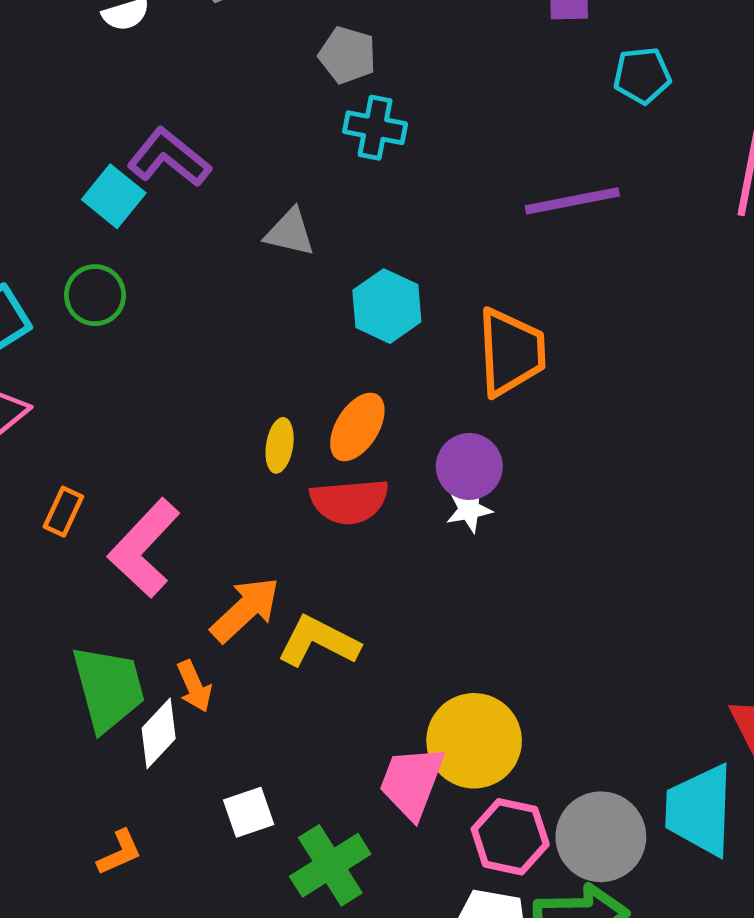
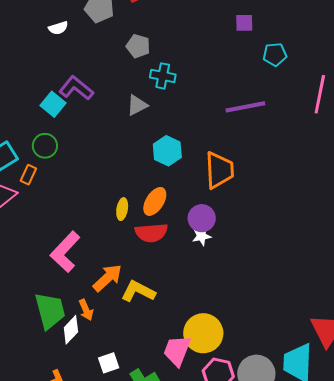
gray pentagon: (347, 55) -> (138, 46), moved
gray triangle: (290, 232) -> (137, 105), moved, turned -40
orange rectangle: (63, 512) -> (28, 175), moved

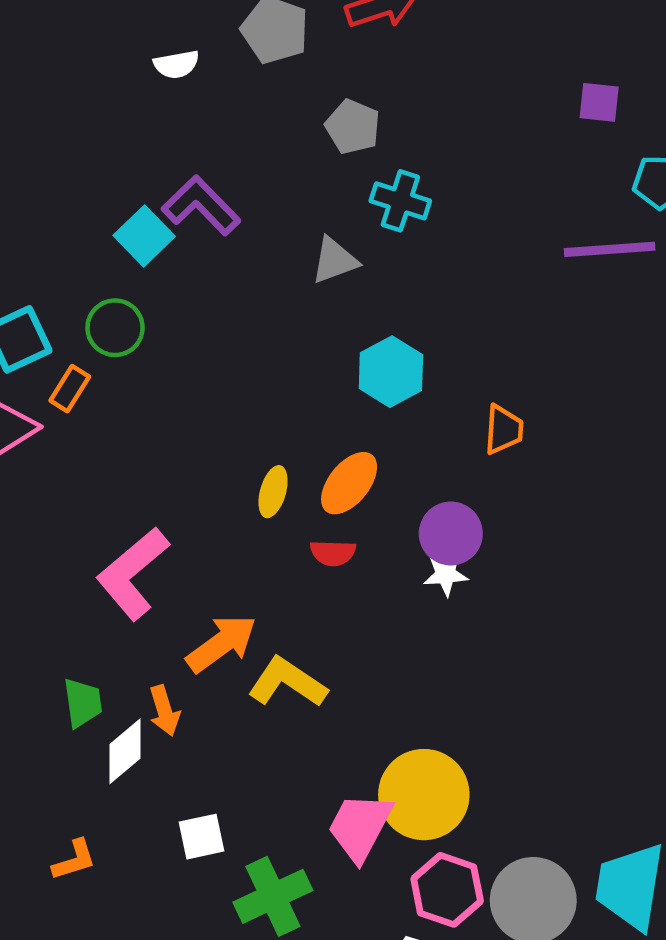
purple line: (245, 107) -> (610, 249), moved
orange trapezoid: (219, 170) -> (504, 430), size x0.6
red semicircle: (151, 233) -> (333, 553), size x0.6
green trapezoid: (50, 311) -> (83, 703), size x0.6

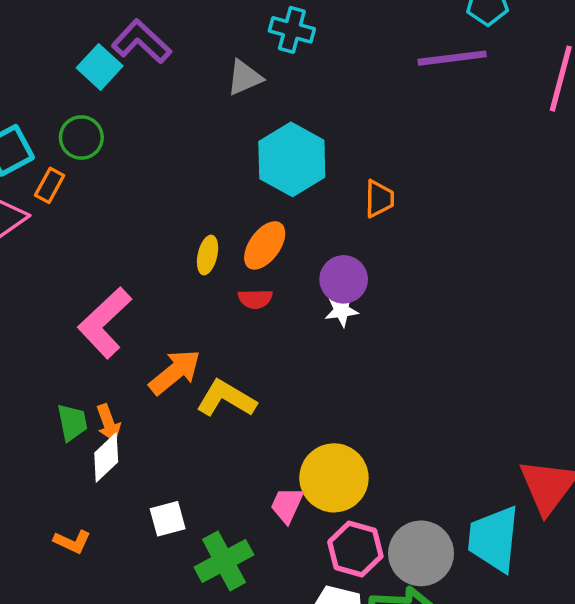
cyan hexagon: (391, 372) -> (292, 159), size x1.4
orange arrow: (164, 711) -> (108, 423), moved
pink trapezoid: (360, 827) -> (287, 505), size x0.7
orange L-shape: (74, 860) -> (72, 542), turned 45

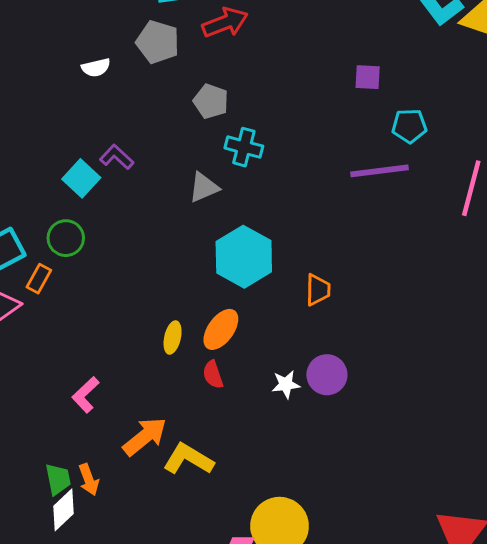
purple L-shape: (141, 42) -> (117, 157), size x0.7
purple circle: (344, 279) -> (327, 375), moved
red semicircle: (255, 299) -> (213, 375), turned 72
pink L-shape: (105, 323) -> (86, 395), size x0.6
white diamond: (106, 457) -> (63, 510), moved

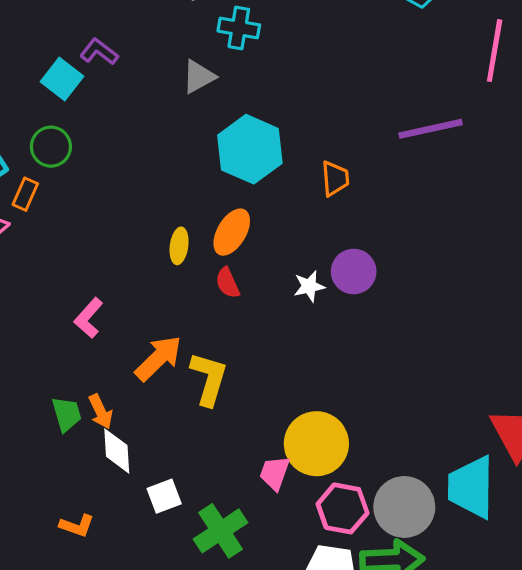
purple line: (379, 171) -> (431, 129), moved
yellow L-shape: (188, 459) -> (209, 379), turned 81
white diamond: (63, 510) -> (117, 451), moved, turned -45

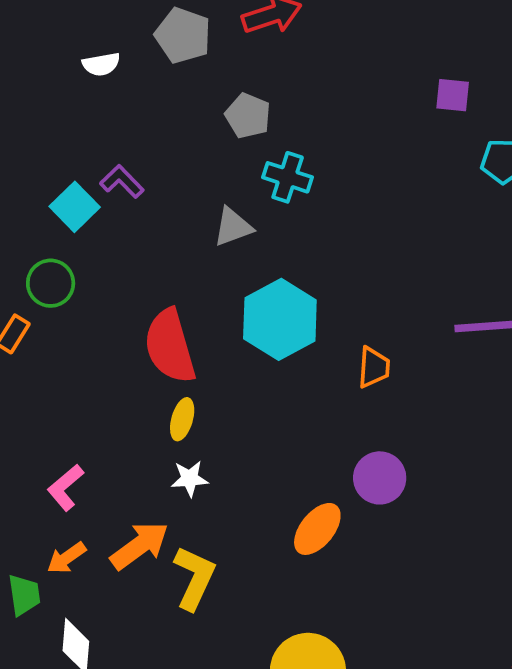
orange ellipse: (232, 232) -> (317, 529), moved
red semicircle: (227, 283) -> (170, 346), moved, size x2.0
white star: (309, 286) -> (190, 479), moved
orange arrow: (101, 411) -> (67, 558), moved, turned 72

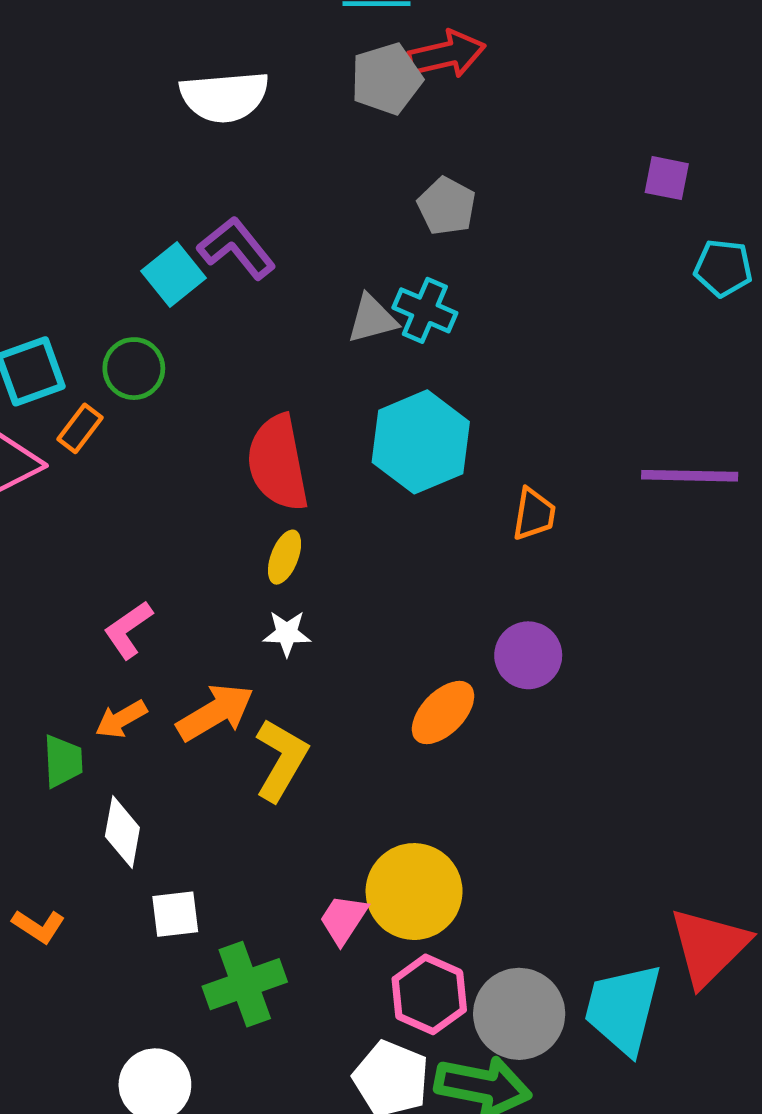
gray pentagon: (183, 35) -> (386, 79), moved, turned 30
white semicircle: (101, 64) -> (224, 97), size x1.8
gray pentagon: (248, 116) -> (447, 206), moved
cyan cross: (288, 177) -> (425, 310), moved
purple L-shape: (122, 181) -> (237, 248), size x1.4

